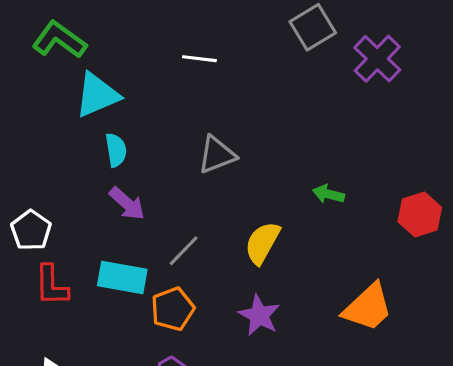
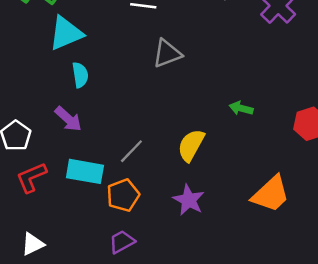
gray triangle: (217, 155) -> (167, 53), moved
purple arrow: (127, 204) -> (68, 119), moved
red L-shape: (51, 285) -> (31, 177), turned 68

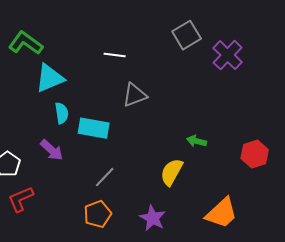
yellow semicircle: (191, 145) -> (172, 172), moved
cyan rectangle: (85, 171) -> (94, 128), moved

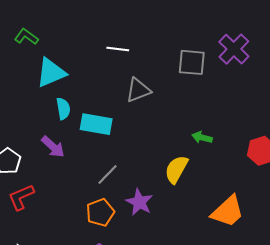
gray square: (187, 35) -> (192, 62), moved, turned 36
green L-shape: (26, 43) -> (26, 37), size x0.7
purple star: (153, 218) -> (139, 202), moved

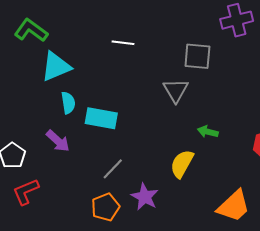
green L-shape: (26, 37) -> (31, 30), size x1.4
purple cross: (234, 49) -> (237, 20), moved, turned 32
gray triangle: (138, 90) -> (176, 90), moved, turned -40

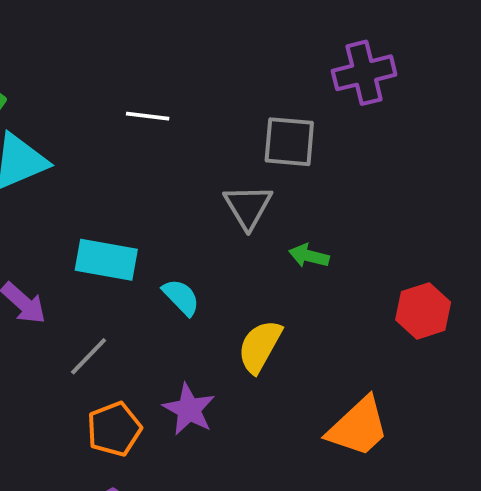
cyan semicircle: (68, 103) -> (181, 297), moved, turned -35
green arrow: (208, 132) -> (309, 256), moved
gray line: (113, 169) -> (89, 356), moved

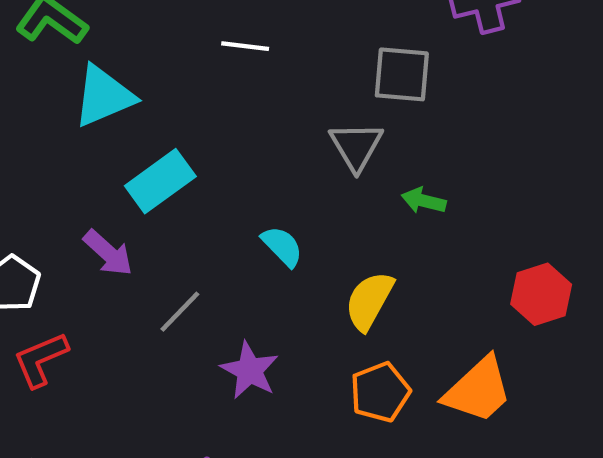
cyan rectangle: (106, 260) -> (160, 181), moved, turned -46
red hexagon: (423, 311) -> (541, 294), moved
purple star: (189, 409) -> (250, 370), moved
orange pentagon: (114, 429) -> (380, 392), moved

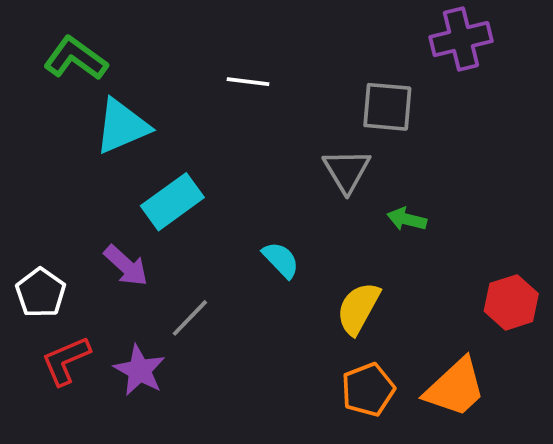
purple star: (250, 370) -> (139, 370), moved

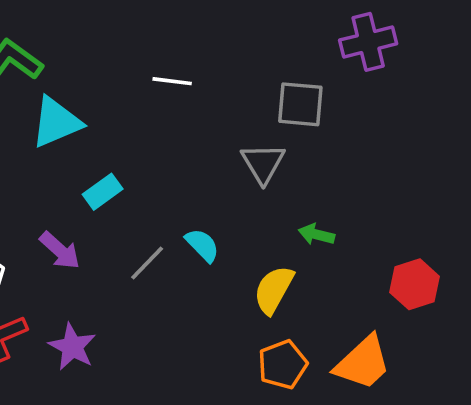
cyan rectangle: (172, 202) -> (103, 192), size x0.7
green arrow: (407, 219) -> (316, 234), moved
gray line: (190, 318) -> (147, 263), moved

